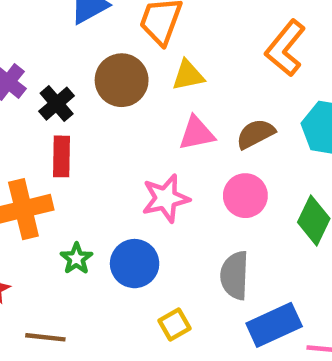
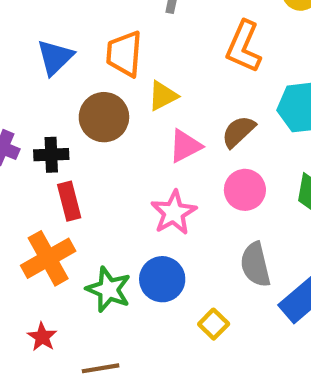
black cross: (57, 104) -> (51, 155), turned -36
green star: (77, 259) -> (109, 289), size x1.5

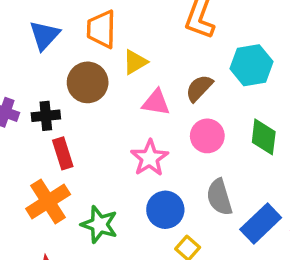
pink triangle: (185, 146) -> (156, 102), turned 40
blue circle: (162, 279) -> (165, 210), moved

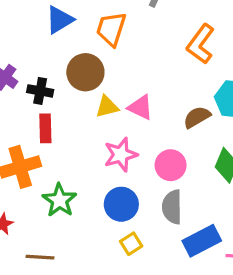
yellow triangle: (135, 62) -> (107, 107), moved
brown semicircle: (199, 88) -> (197, 117), moved
pink circle: (207, 136) -> (171, 165), moved

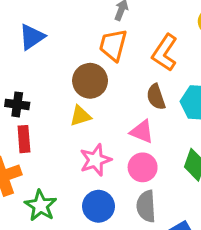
orange trapezoid: (111, 29) -> (113, 45), moved
brown circle: (85, 72) -> (90, 81), moved
pink triangle: (140, 107) -> (142, 132), moved
brown semicircle: (197, 117) -> (156, 97), moved, turned -75

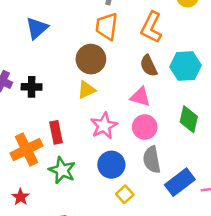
red rectangle: (24, 139) -> (56, 132), moved

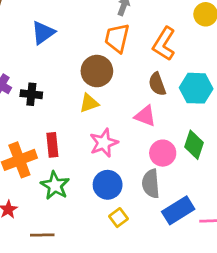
pink circle: (145, 127) -> (163, 153), moved

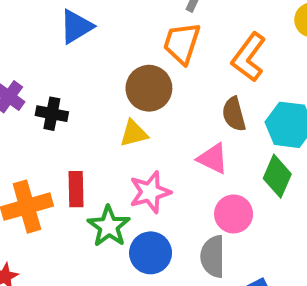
green diamond: (194, 145) -> (277, 176), moved
green star: (55, 186) -> (109, 226), moved

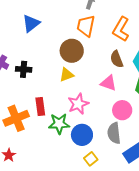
green star: (109, 226) -> (59, 124), turned -30

